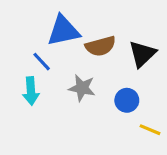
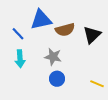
blue line: (42, 62) -> (18, 34), moved
blue circle: (127, 100) -> (57, 79), moved

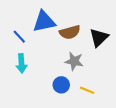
gray star: (53, 57) -> (74, 61), moved
yellow line: (97, 84) -> (87, 90), moved

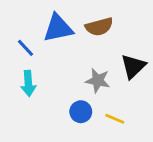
brown semicircle: (70, 32) -> (99, 27), moved
black triangle: (99, 38) -> (133, 66), moved

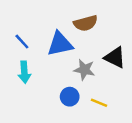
blue triangle: (58, 28) -> (60, 44), moved
black triangle: (133, 66) -> (115, 57), turned -50

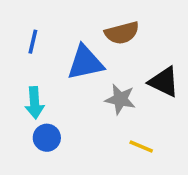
blue line: (22, 42) -> (33, 42), moved, turned 56
blue circle: (70, 97) -> (47, 138), moved

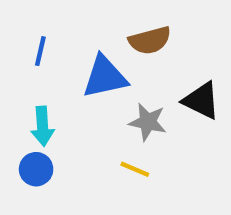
blue circle: (47, 138) -> (36, 169), moved
yellow line: (141, 146) -> (135, 169), moved

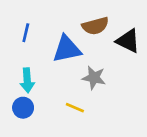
black triangle: (201, 100) -> (128, 41), moved
yellow line: (135, 169) -> (75, 108), moved

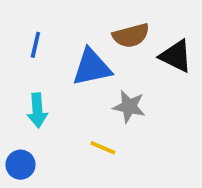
blue circle: (23, 108) -> (20, 165), moved

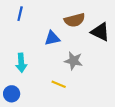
blue line: (35, 45) -> (20, 14), moved
blue triangle: (92, 67) -> (52, 38), size x0.7

